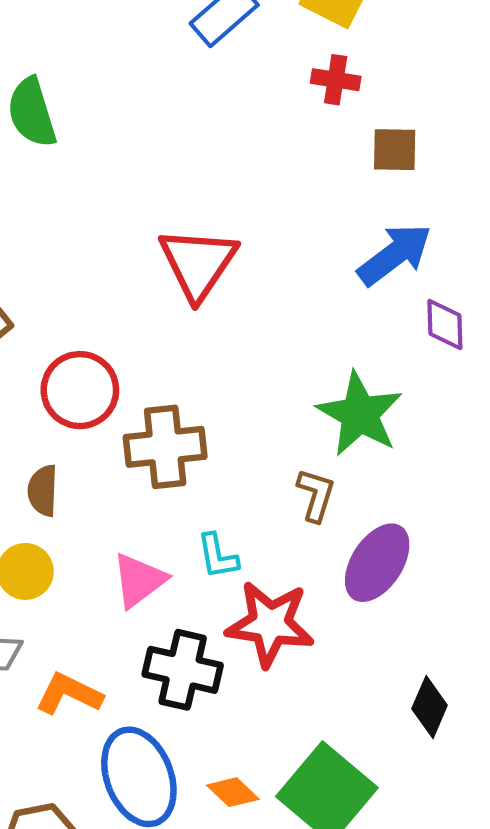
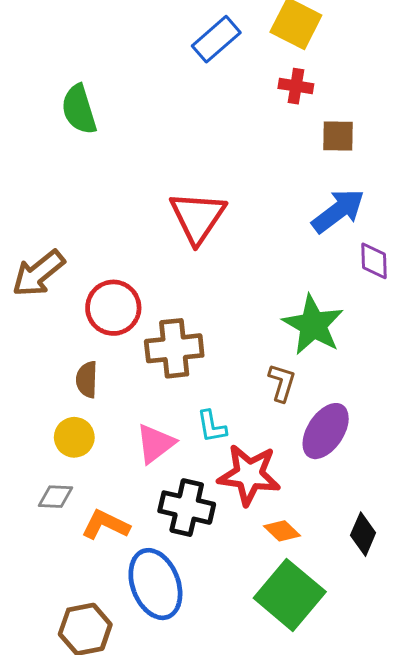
orange diamond: (233, 792) -> (282, 531), moved

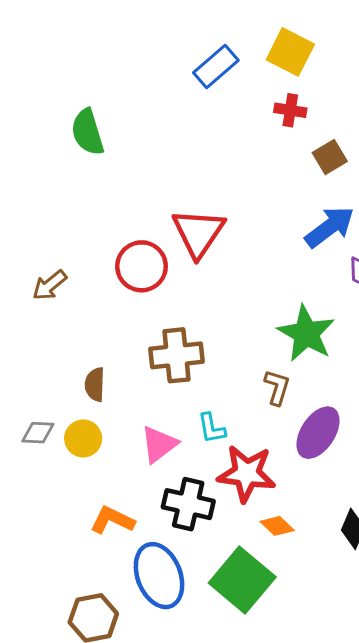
brown square: (338, 136) -> (330, 157), turned -32
brown arrow: (38, 273) -> (50, 285), size x0.7
red circle: (113, 308) -> (142, 266), moved
gray diamond: (56, 497) -> (38, 433), moved
green square: (290, 595) -> (242, 580), moved

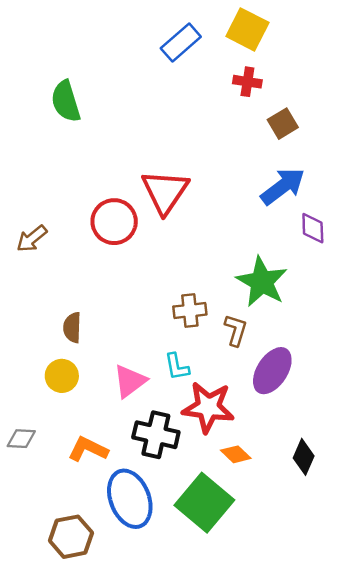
brown cross: (177, 355) -> (190, 311), moved, size x0.7
gray diamond: (38, 433) -> (21, 439), moved

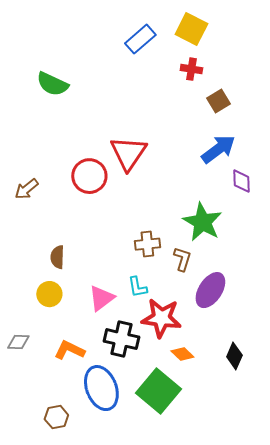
green semicircle: (66, 101) -> (52, 84), turned -48
brown hexagon: (71, 537) -> (56, 417), size x0.7

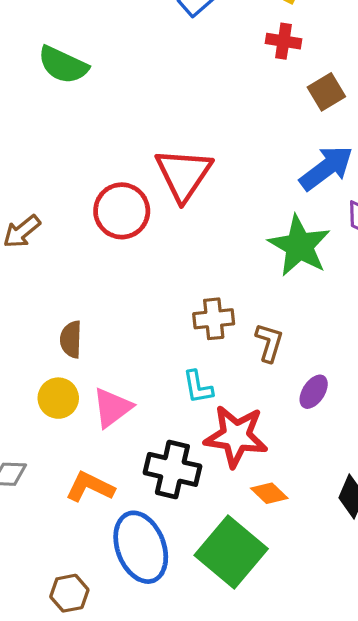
green star: (202, 222) -> (299, 246), moved
purple ellipse: (210, 290) -> (314, 392), size x0.6
pink triangle: (101, 298) -> (112, 408), moved

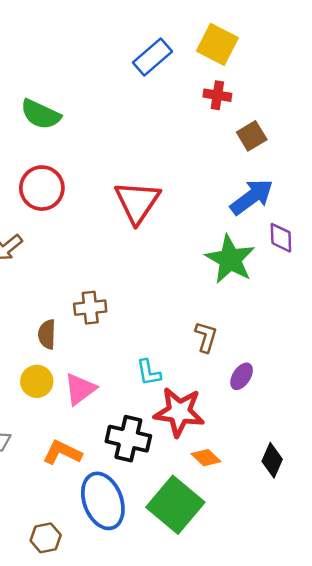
red circle: (122, 211) -> (42, 188), moved
brown cross: (214, 319) -> (90, 308), moved

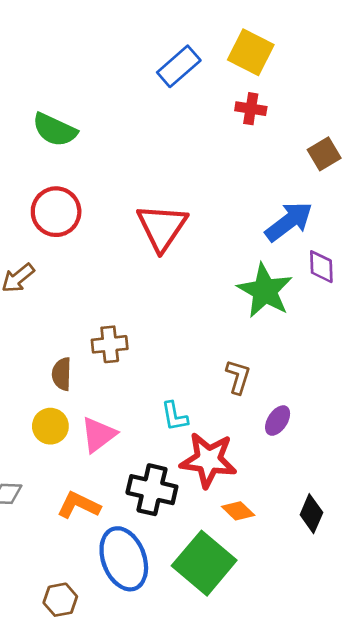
brown square: (252, 136) -> (324, 154), moved

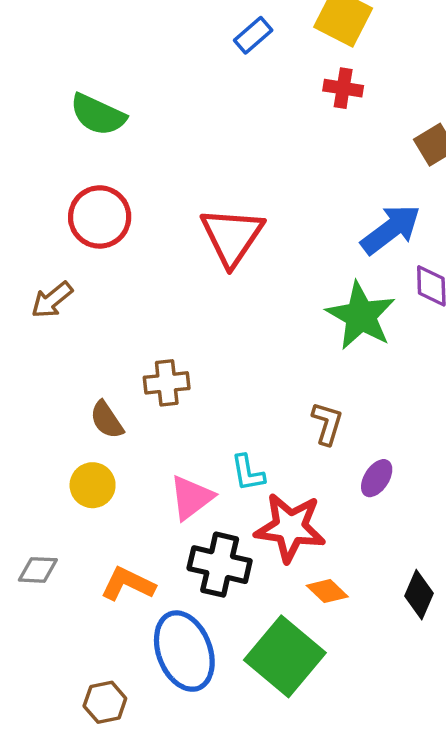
blue rectangle: (179, 66) -> (253, 35), size x0.7
brown semicircle: (62, 374) -> (107, 420), turned -36
pink triangle: (98, 435) -> (191, 498), moved

